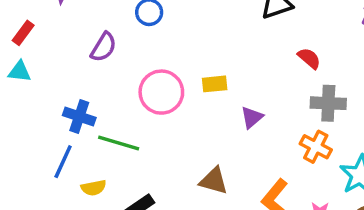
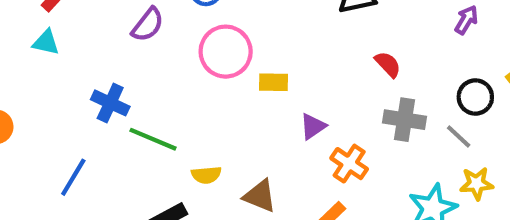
pink circle: (161, 92) -> (226, 52), moved
orange cross: (316, 147) -> (349, 164), moved
blue line: (63, 162) -> (73, 177), moved
yellow semicircle: (94, 188) -> (206, 175), moved

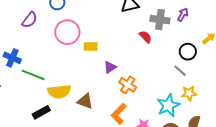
gray cross: (404, 120) -> (160, 20), moved
yellow semicircle: (206, 175) -> (59, 92), size x1.6

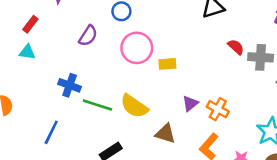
gray cross: (160, 20) -> (261, 57), moved
purple triangle: (110, 67) -> (190, 103), moved
yellow semicircle: (59, 92) -> (134, 106), moved, turned 45

